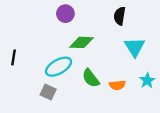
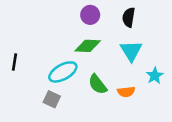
purple circle: (65, 14) -> (90, 15), moved
cyan triangle: (135, 47) -> (131, 51), moved
cyan star: (147, 80) -> (155, 76), moved

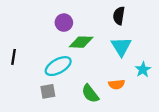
purple circle: (90, 15) -> (64, 23), moved
green semicircle: (98, 84) -> (90, 94), moved
gray square: (52, 99) -> (48, 91), turned -35

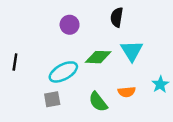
black semicircle: (119, 16) -> (117, 17), moved
green diamond: (81, 42) -> (98, 57), moved
cyan star: (143, 70) -> (160, 84), moved

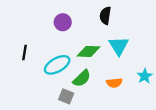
black line: (15, 62) -> (25, 53), moved
gray square: (52, 99) -> (66, 96), moved, turned 32
green semicircle: (98, 102) -> (82, 78), moved, turned -96

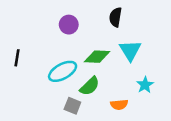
black line: (25, 53) -> (17, 58), moved
cyan star: (145, 76) -> (145, 85), moved
orange semicircle: (114, 83) -> (119, 105), moved

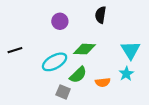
cyan triangle: (130, 50) -> (131, 50), moved
black line: (17, 58) -> (15, 50), turned 64
orange semicircle: (119, 105) -> (103, 82), moved

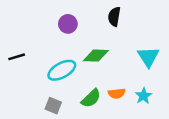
cyan star: (126, 74) -> (143, 96), moved
green semicircle: (78, 75) -> (91, 98), moved
gray square: (63, 92) -> (53, 106), moved

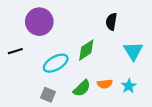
black semicircle: (114, 17) -> (111, 22), moved
purple circle: (68, 24) -> (39, 22), moved, size x1.6
green diamond: (96, 56) -> (86, 50), turned -35

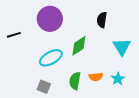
purple circle: (39, 22) -> (50, 19), moved
black line: (15, 51) -> (14, 35), moved
green semicircle: (82, 88) -> (75, 81), turned 144

